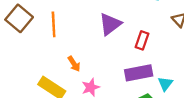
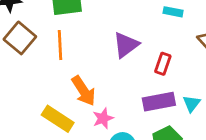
orange arrow: (74, 64) -> (84, 91), size x1.6
cyan triangle: (165, 84) -> (192, 104), moved

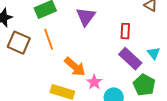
purple triangle: (126, 45) -> (86, 17), moved
purple rectangle: (159, 102) -> (130, 59), turned 70

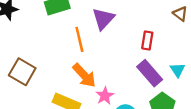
orange line: (49, 39) -> (79, 39), moved
brown square: (19, 43) -> (22, 72), moved

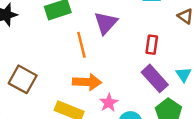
orange arrow: (84, 75) -> (87, 82), turned -44

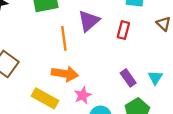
red rectangle: (152, 45) -> (123, 30), moved
purple rectangle: (155, 78) -> (128, 78), size x0.7

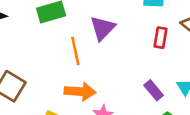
red rectangle: (123, 30) -> (161, 38), moved

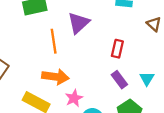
red rectangle: (161, 38) -> (117, 49), moved

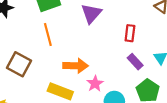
orange line: (54, 41) -> (48, 35), moved

